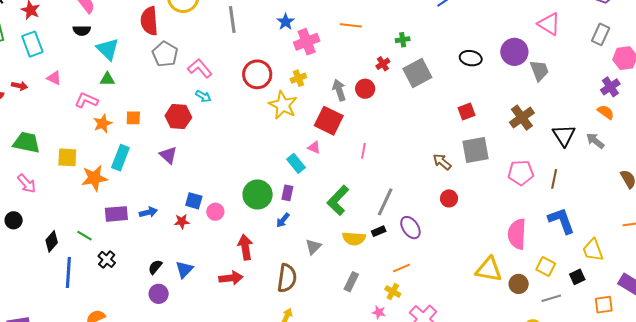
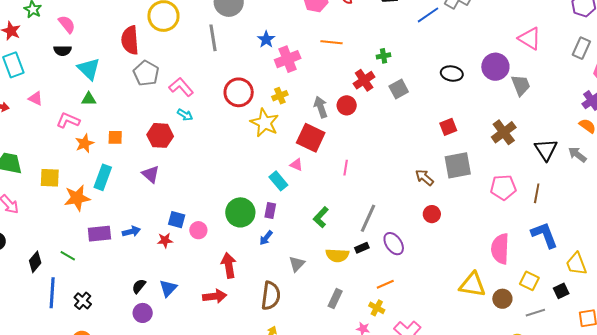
red cross: (383, 64) -> (364, 80), size x1.5
gray square: (417, 73) -> (399, 89), size x0.7
green L-shape: (338, 200) -> (321, 217), size x0.7
black cross: (107, 259) -> (83, 301), moved

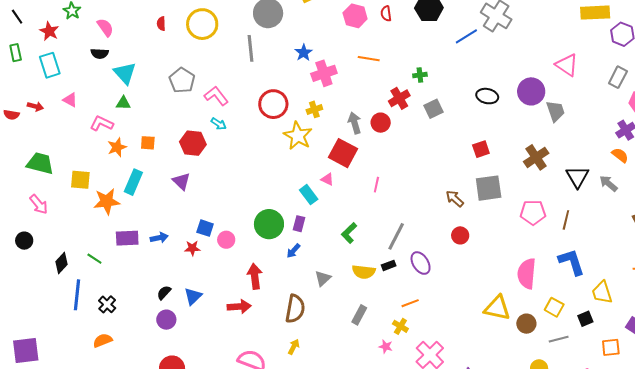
red semicircle: (130, 40) -> (161, 24), moved, size x0.5

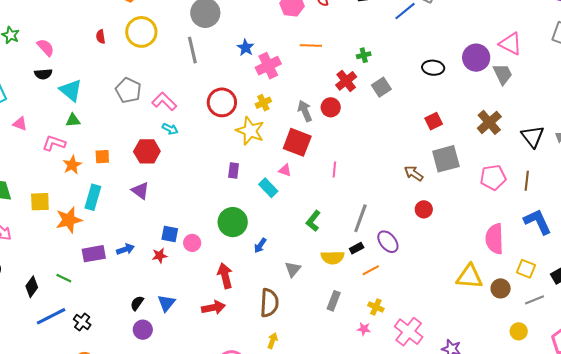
pink triangle: (567, 65) -> (511, 44), moved
purple rectangle: (299, 224) -> (234, 170), moved
blue line: (77, 295) -> (51, 316), turned 64
orange line: (410, 303) -> (371, 270), moved

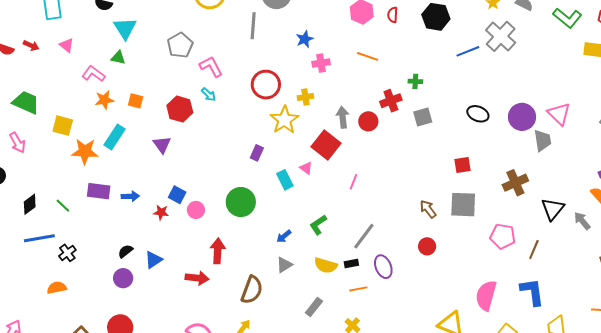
pink cross: (268, 66) -> (321, 63), size x0.7
blue arrow: (260, 245) -> (284, 236), moved

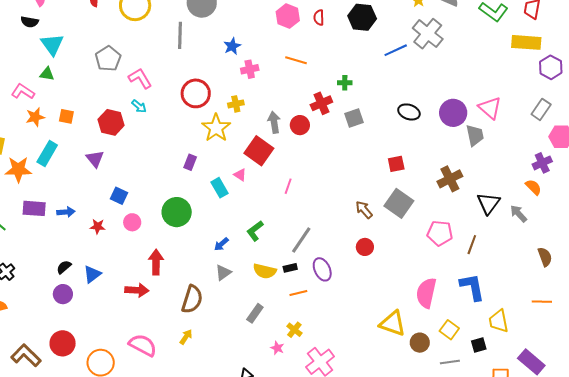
blue square: (177, 195) -> (119, 196), moved
gray square: (463, 205) -> (399, 203), turned 36

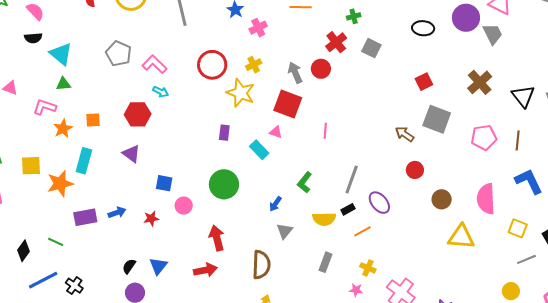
gray square: (354, 118) -> (371, 48), turned -30
brown circle: (420, 343) -> (442, 199), moved

